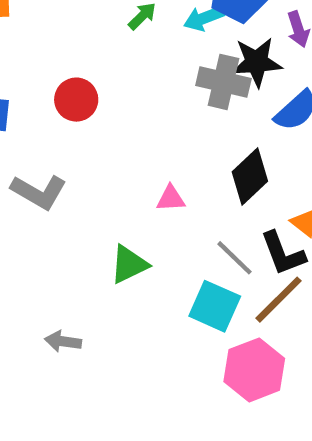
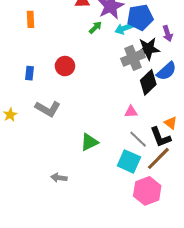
gray cross: (223, 82) -> (133, 58), turned -35
black diamond: (250, 176) -> (148, 82), moved
pink triangle: (171, 198) -> (131, 112), moved

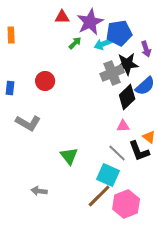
pink triangle: (131, 112) -> (123, 126), moved
green triangle: (89, 142) -> (69, 156), turned -42
brown line: (158, 158) -> (99, 196), moved

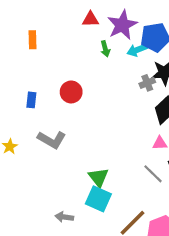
green arrow: (75, 43) -> (105, 49), turned 120
gray cross: (112, 73) -> (147, 83), size x0.6
cyan square: (108, 175) -> (98, 199), moved

